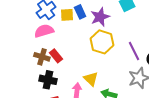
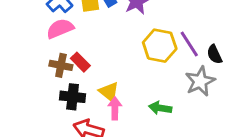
yellow hexagon: (102, 42) -> (160, 46), moved
yellow triangle: (91, 79) -> (109, 92), moved

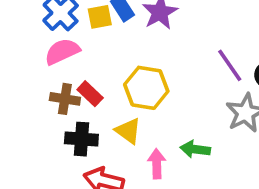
yellow hexagon: (160, 46) -> (146, 88), moved
pink arrow: (115, 108) -> (157, 164), moved

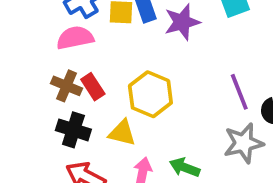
yellow triangle: (128, 131) -> (122, 133), turned -36

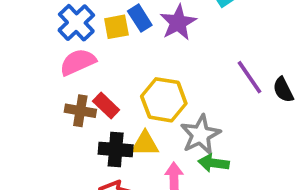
black cross: (73, 130) -> (116, 150), moved
gray star: (243, 143) -> (200, 135), moved

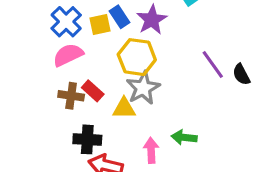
yellow hexagon: (164, 100) -> (137, 57), moved
gray star: (200, 135) -> (143, 88), moved
yellow triangle: (145, 144) -> (124, 108), moved
black cross: (116, 150) -> (87, 139), moved

